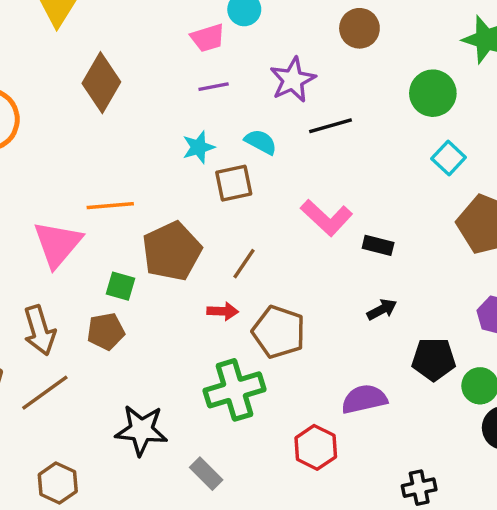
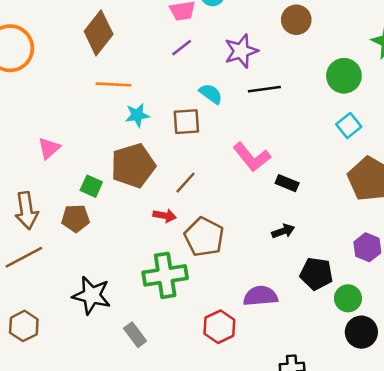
purple line: (214, 87) -> (182, 48), turned -35
cyan star: (198, 147) -> (137, 115), moved
orange line: (110, 206) -> (113, 84), moved
pink triangle: (58, 244) -> (49, 148), size x0.6

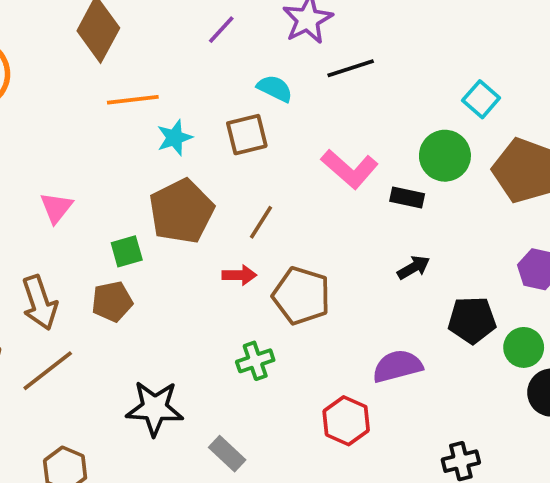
green circle: (344, 76) -> (445, 156), moved
green square: (91, 186) -> (127, 251), turned -30
green cross: (165, 275) -> (255, 361), size x0.6

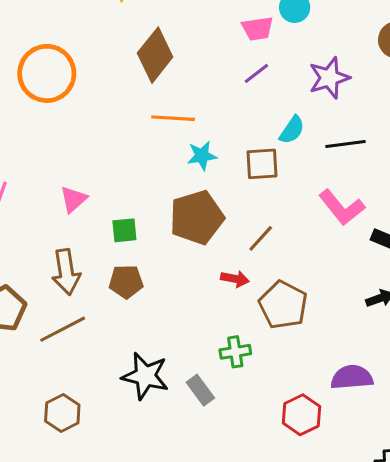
black line: (351, 68) -> (345, 144), moved
cyan semicircle: (275, 88) -> (292, 130), turned 88
pink triangle: (56, 208) -> (73, 199), moved
green square: (127, 251) -> (124, 230), moved
gray rectangle: (227, 454) -> (200, 390), moved

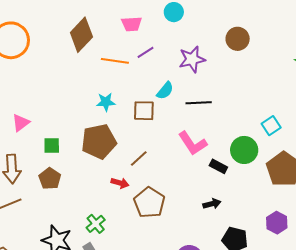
pink trapezoid: (258, 29) -> (132, 24), moved
orange line: (173, 118) -> (115, 61), moved
brown pentagon: (126, 282) -> (50, 179), turned 30
green cross: (235, 352) -> (96, 224), moved, turned -36

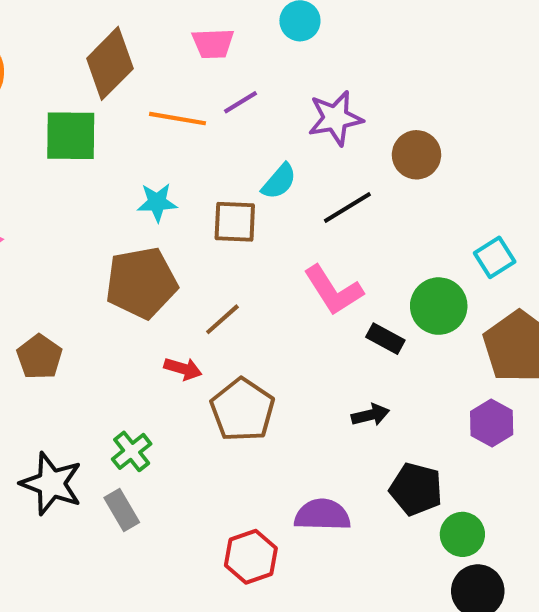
brown circle: (238, 39) -> (416, 155), moved
black line: (199, 103) -> (347, 207), turned -30
green square: (52, 145) -> (71, 136), moved, size x1.6
purple hexagon: (277, 223) -> (492, 423), moved

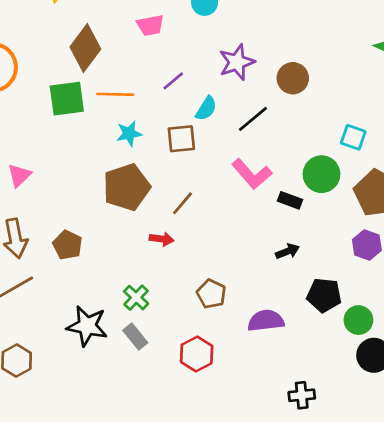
purple line: (241, 102) -> (173, 81), moved
orange line: (178, 119) -> (115, 94), moved
cyan square: (495, 257) -> (353, 137), turned -30
brown pentagon: (242, 410) -> (211, 294), moved, size x0.7
red hexagon: (251, 557) -> (197, 354), moved

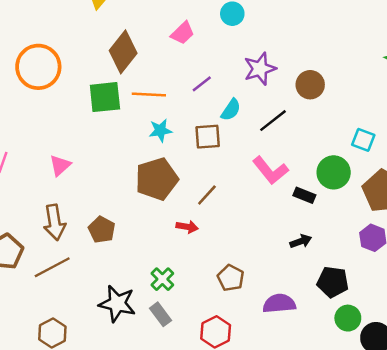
pink trapezoid: (150, 25) -> (183, 33), turned -35
green circle: (358, 320) -> (348, 318), moved

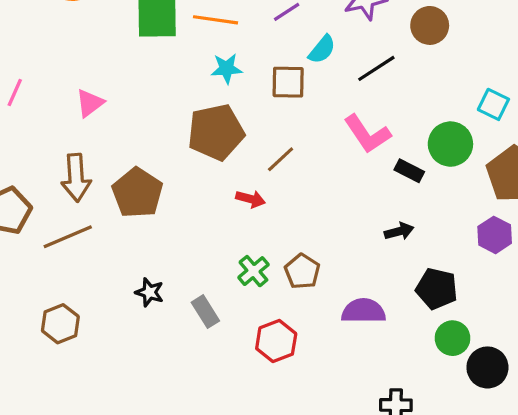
brown pentagon: (102, 230) -> (137, 193), size x1.4
green cross: (162, 279) -> (253, 271), moved
black star: (117, 304) -> (149, 292), size x0.6

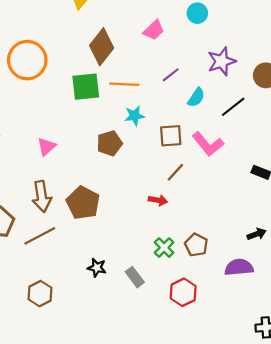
brown square: (288, 82) -> (171, 136), moved
brown pentagon: (216, 132) -> (110, 143), moved, size x0.7
pink L-shape: (367, 134) -> (208, 144), moved
black arrow: (399, 231) -> (257, 234), moved

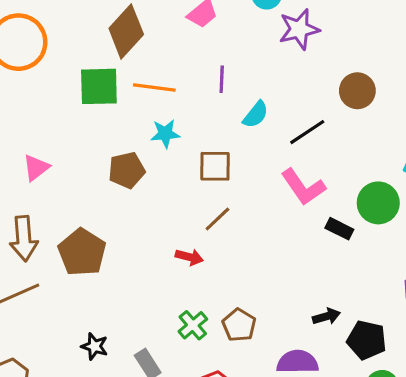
purple star: (222, 61) -> (299, 29), moved
purple line: (171, 75) -> (222, 79), turned -54
pink L-shape: (208, 144) -> (303, 187), moved

